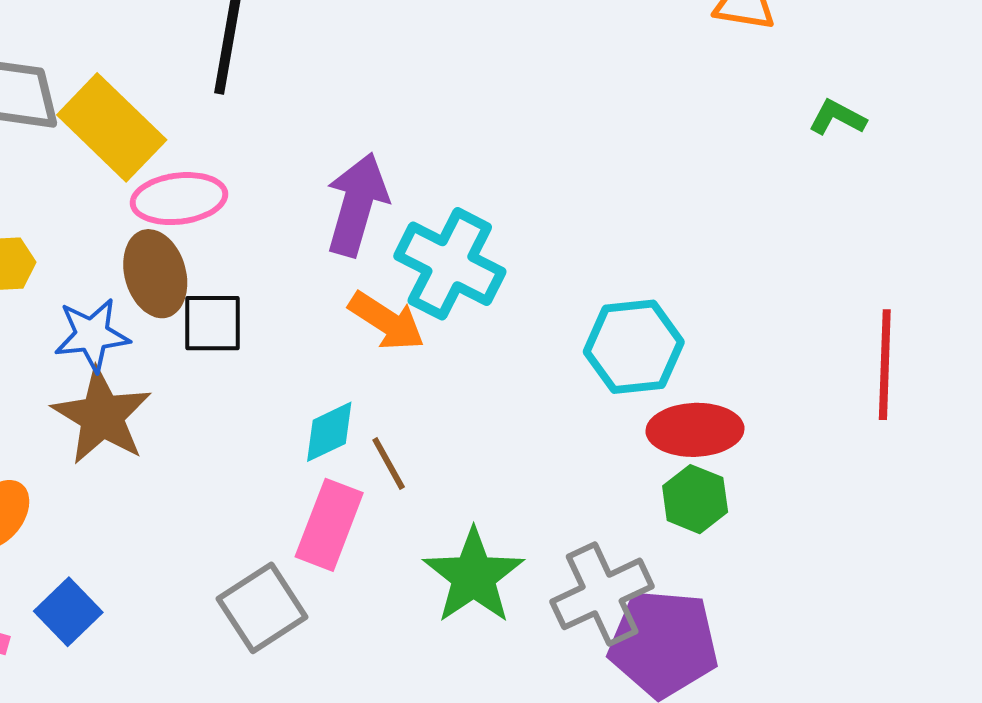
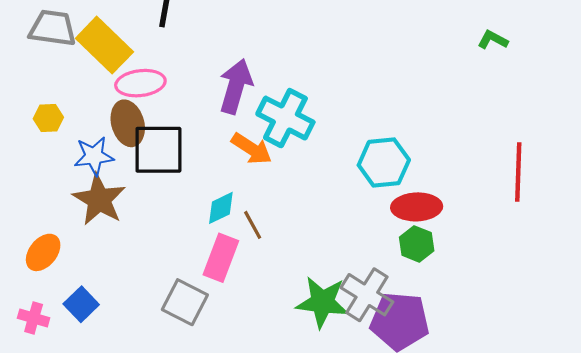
black square: (213, 323) -> (158, 150), size x1.6
green star: (474, 576) -> (322, 302), moved, turned -30
gray cross: (602, 594) -> (367, 295), turned -33
gray square: (262, 608) -> (185, 302), turned -30

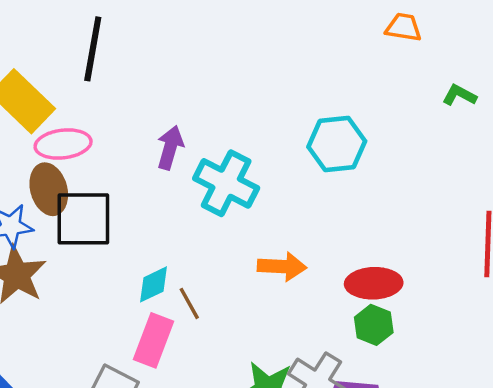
purple arrow: (236, 86) -> (170, 148), size x0.7
orange arrow: (252, 149) -> (282, 267), moved, turned -30
cyan hexagon: (384, 162) -> (337, 144), moved

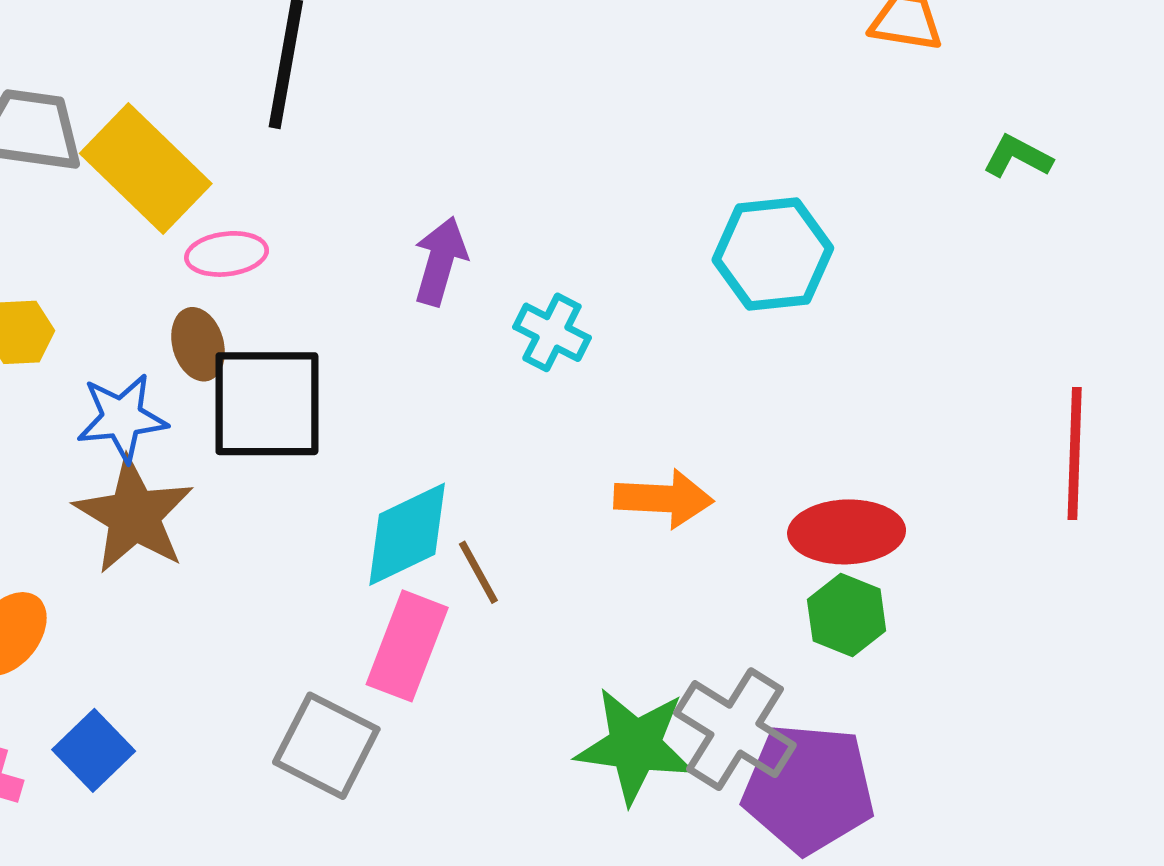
pink ellipse: (63, 144) -> (227, 254), size x0.7
cyan cross: (226, 183) -> (552, 332), size x0.6
brown ellipse: (49, 189) -> (198, 344), size x0.7
cyan diamond: (153, 284) -> (407, 534), size x1.4

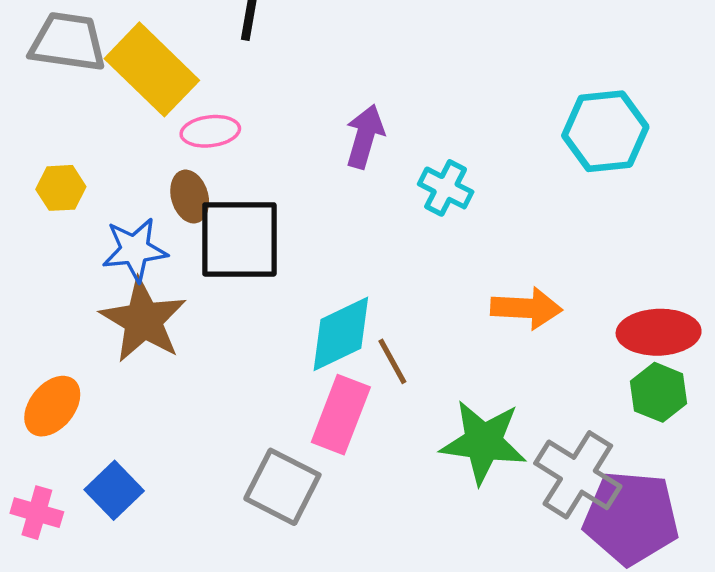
green star: (635, 746) -> (483, 442), moved

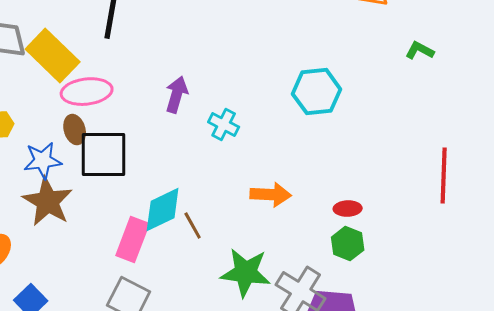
pink ellipse: (210, 131) -> (87, 92), size x1.5
red ellipse: (659, 332) -> (348, 209), size x0.6
pink rectangle: (341, 415) -> (133, 240), moved

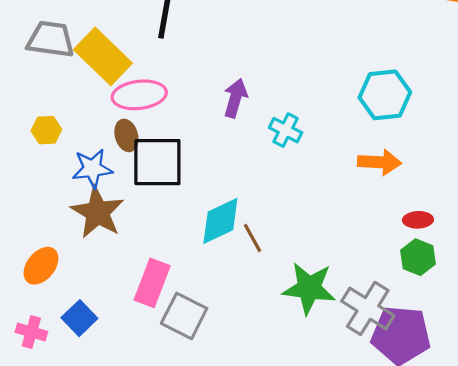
orange arrow: (271, 195) -> (380, 162), moved
pink rectangle: (133, 240) -> (152, 283), moved

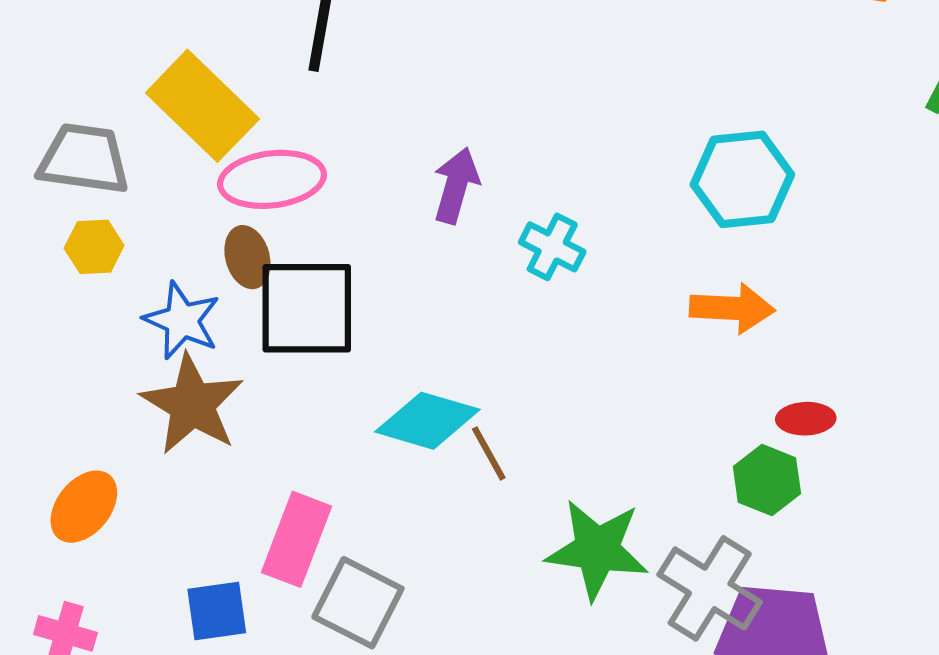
gray trapezoid: (51, 39) -> (84, 159), moved
blue star: (92, 169) -> (182, 321), turned 30
cyan diamond: (220, 221) -> (427, 421), turned 42
green hexagon: (418, 257) -> (767, 480), moved
blue square: (79, 318) -> (217, 611), moved, turned 36

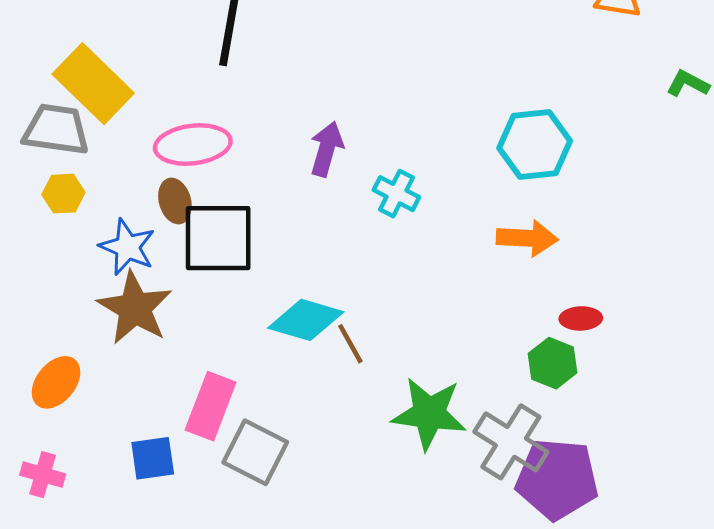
yellow rectangle: (202, 106) -> (93, 84), moved

